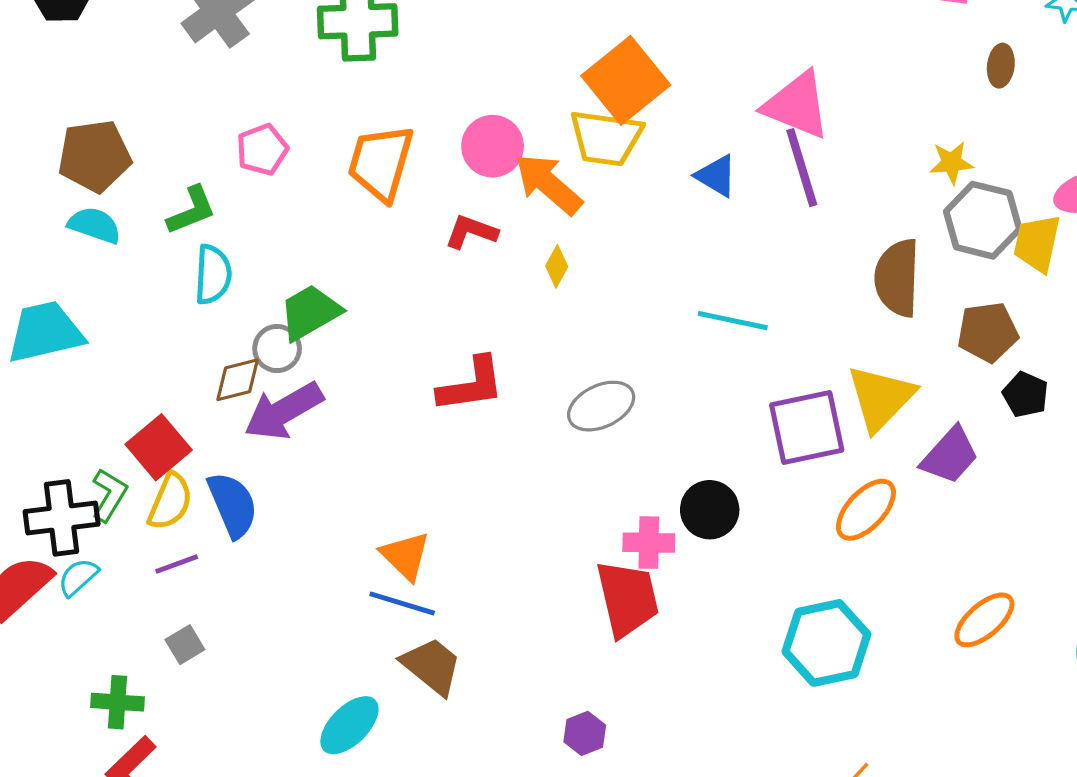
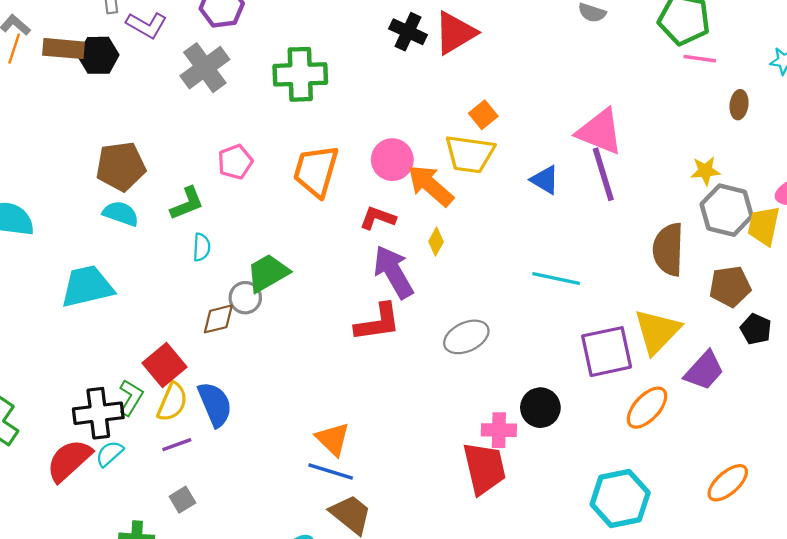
orange square: (626, 80) -> (483, 115), size x0.5
cyan semicircle: (213, 274) -> (202, 247), size x0.7
purple arrow: (284, 411) -> (393, 272), moved, turned 90

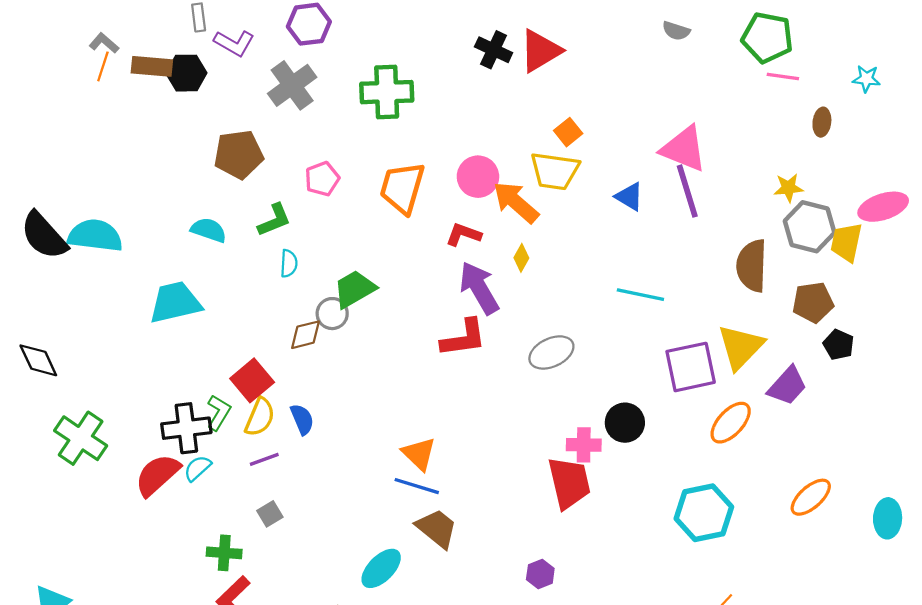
brown pentagon: (121, 166) -> (239, 154), moved
blue semicircle: (215, 404) -> (302, 419), size x0.7

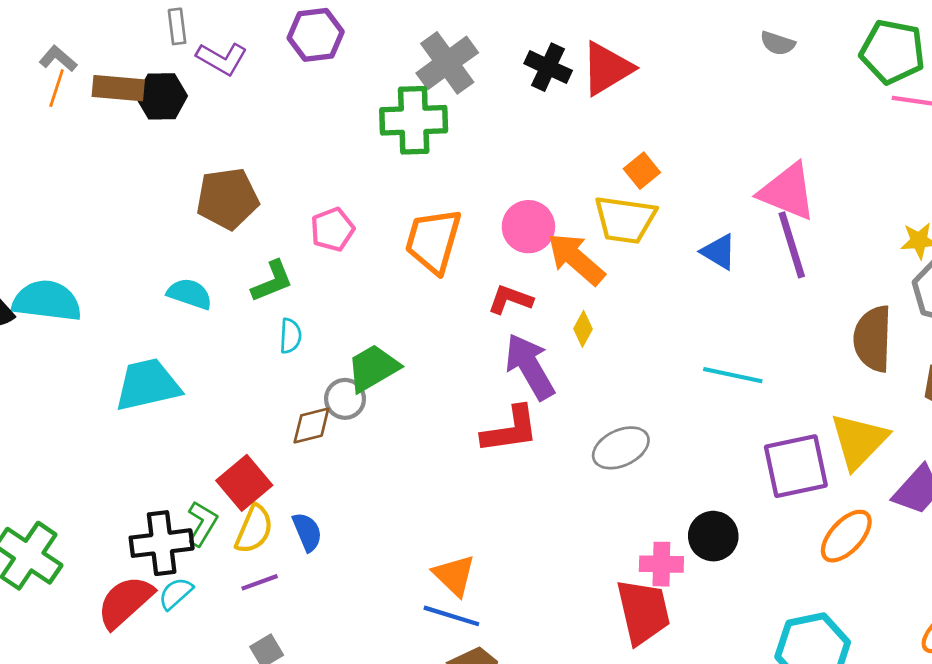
gray cross: (292, 85) -> (447, 63), moved

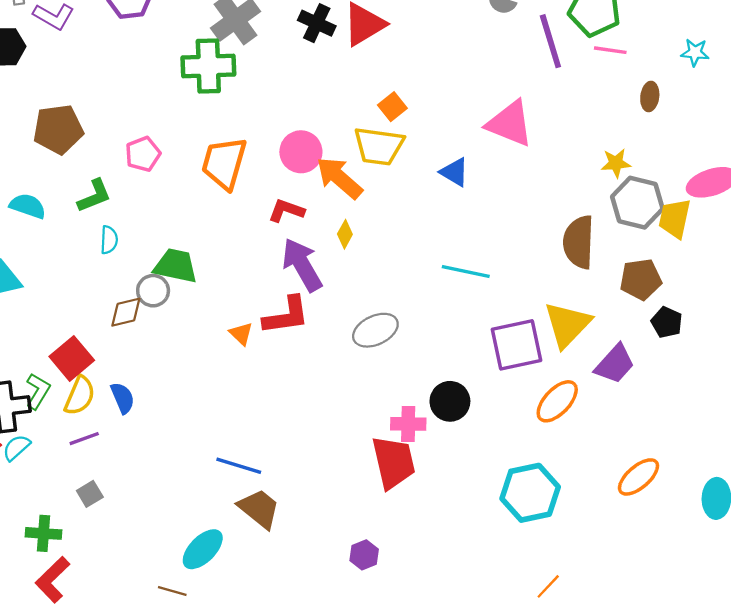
purple line: (792, 245) -> (550, 41), moved
green trapezoid: (373, 368) -> (176, 266), turned 42
orange triangle: (454, 575) -> (241, 334), moved, size x0.7

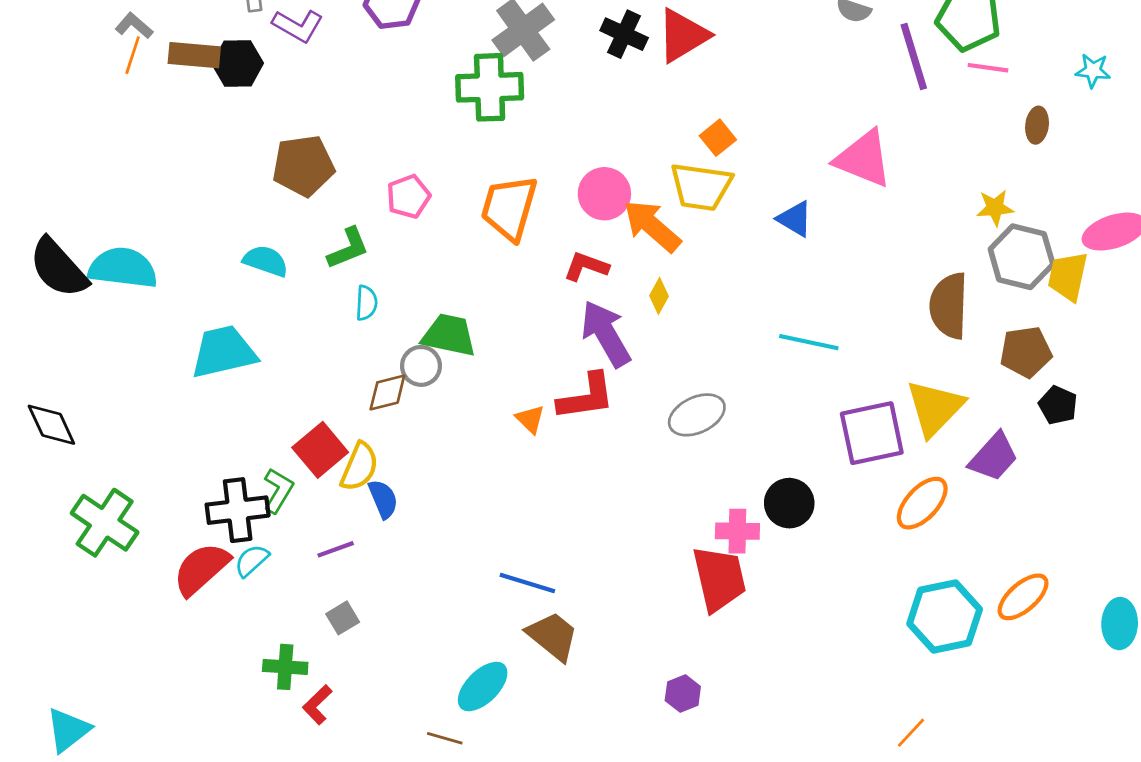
yellow semicircle: (80, 396) -> (359, 467), moved
cyan hexagon: (530, 493) -> (945, 617), moved
red L-shape: (53, 580) -> (317, 705), moved, size x0.7

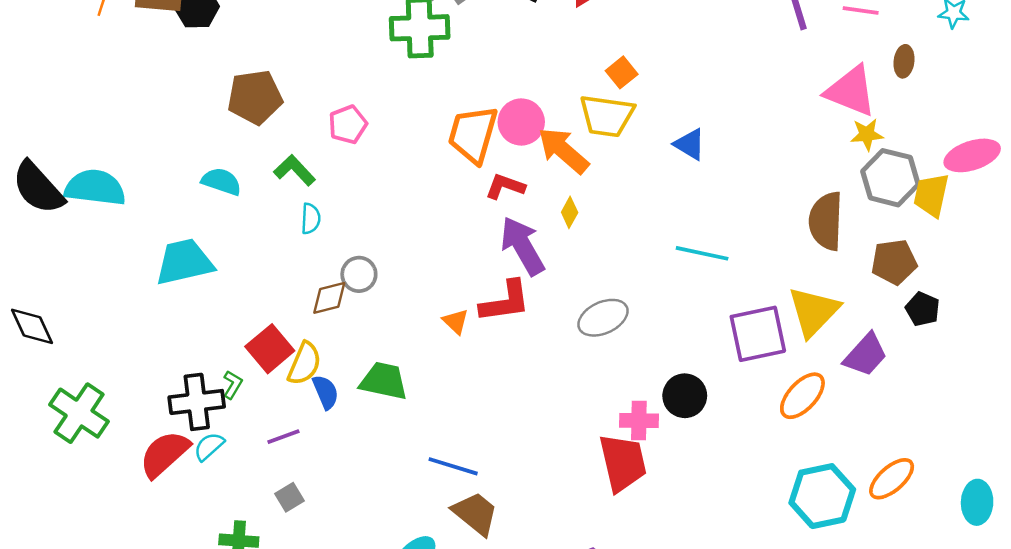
pink triangle: (863, 159) -> (851, 91), moved
orange trapezoid: (509, 208) -> (473, 134), moved
green L-shape: (348, 248) -> (295, 170), turned -111
green trapezoid: (449, 335) -> (384, 381), moved
green L-shape: (278, 491) -> (233, 385), size x0.7

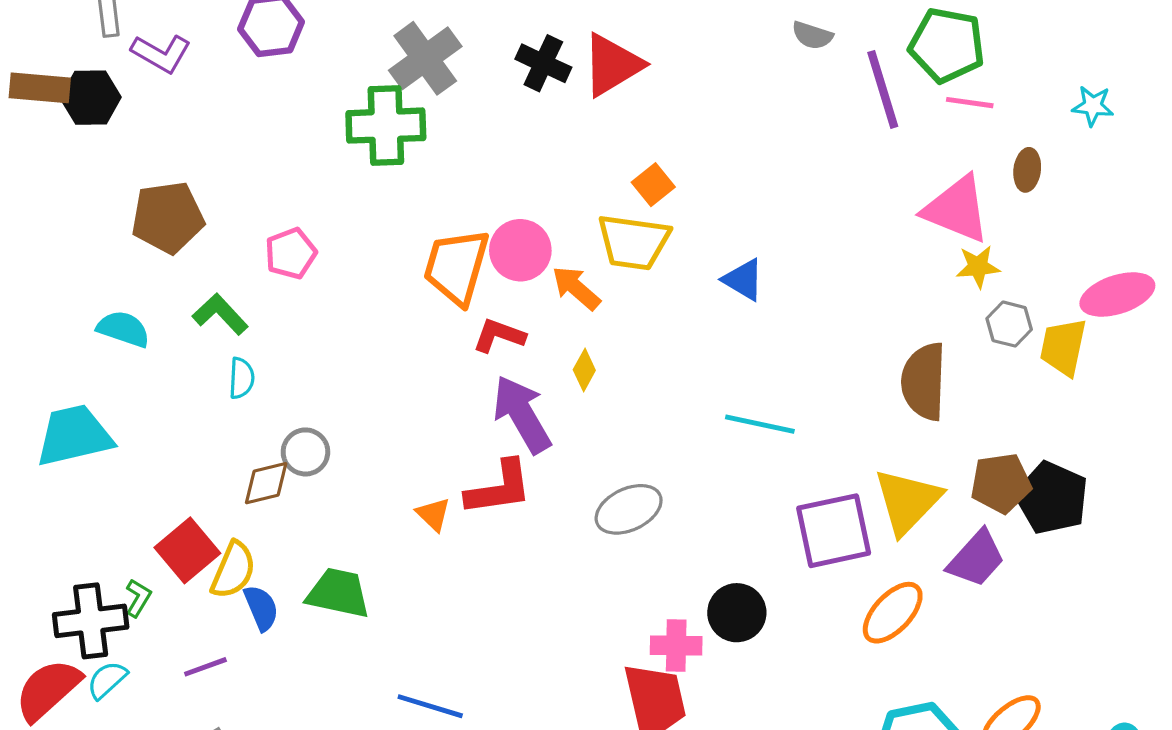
orange arrow: (563, 150) -> (576, 288), size x0.7
gray hexagon: (890, 178) -> (1009, 324), size x0.6
brown pentagon: (894, 262) -> (1001, 483), moved
black pentagon: (923, 309) -> (1052, 498), size x1.6

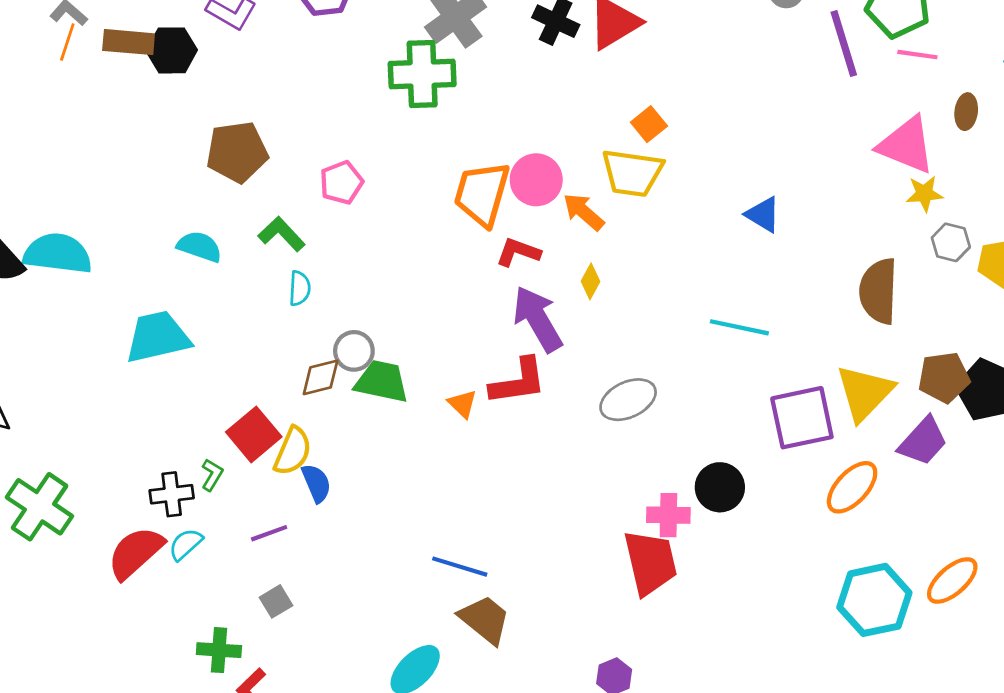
blue triangle: (743, 280) -> (763, 215), moved
green trapezoid: (338, 593) -> (382, 382), moved
black cross: (91, 621) -> (172, 494), size x0.7

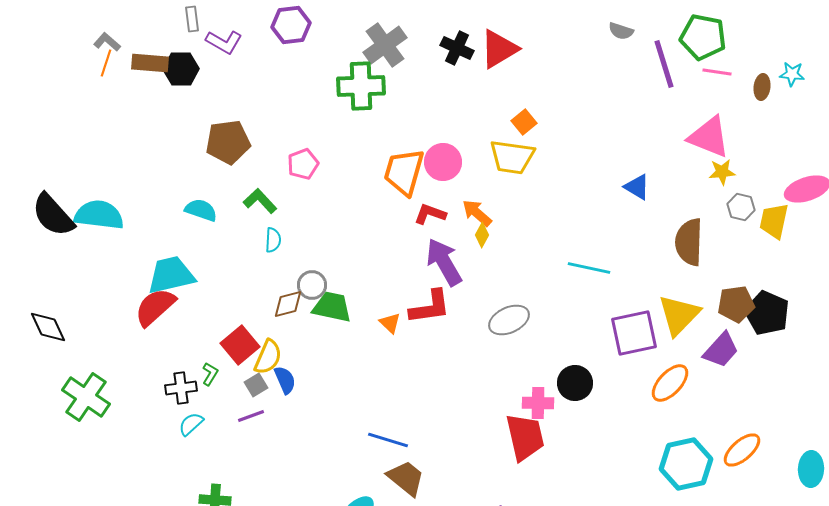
brown ellipse: (966, 112) -> (762, 87), moved
orange arrow: (584, 212) -> (477, 213), moved
blue triangle: (763, 215) -> (637, 187), moved
red semicircle: (135, 553) -> (155, 307), moved
gray square: (276, 601) -> (256, 385), moved

